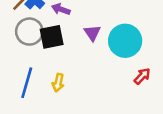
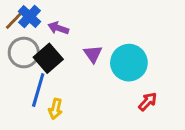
black square: (52, 37) -> (48, 58), turned -30
blue line: (27, 83) -> (38, 90), moved

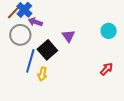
purple arrow: (58, 28) -> (35, 22), moved
black square: (48, 58) -> (47, 50), moved
cyan circle: (129, 63) -> (109, 31), moved, size x0.6

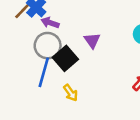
gray circle: (20, 35) -> (48, 46), moved
yellow arrow: (42, 74) -> (70, 93), moved, turned -48

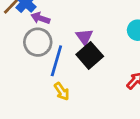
black square: (65, 58) -> (90, 55), moved
blue line: (44, 72) -> (56, 61), moved

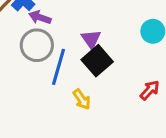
yellow arrow: (62, 91) -> (82, 99), moved

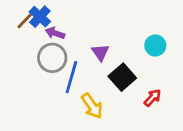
black square: (97, 61) -> (122, 77), moved
yellow arrow: (82, 99) -> (92, 106), size x1.4

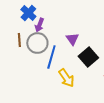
brown line: (25, 21) -> (19, 40), moved, turned -48
purple arrow: (55, 33) -> (39, 25), turned -88

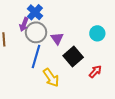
blue cross: (28, 13) -> (35, 12), moved
gray circle: (37, 43) -> (36, 32), moved

